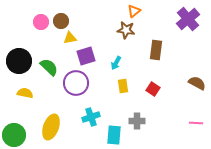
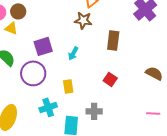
yellow triangle: (70, 38) -> (11, 28), moved, turned 32
yellow rectangle: (123, 86) -> (68, 86), moved

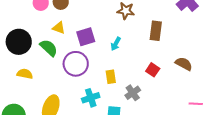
yellow triangle: (11, 28) -> (59, 28), moved
brown semicircle: (154, 73) -> (184, 64), moved
gray cross: (94, 111) -> (133, 93), moved, turned -35

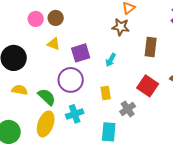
green semicircle: (49, 48) -> (47, 97), moved
red square: (153, 70) -> (148, 86), size x1.5
cyan cross: (91, 98) -> (75, 114), moved

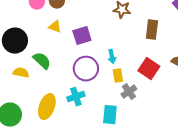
cyan arrow: (111, 60) -> (112, 57), moved, turned -40
purple circle: (71, 80) -> (86, 69), moved
yellow rectangle: (106, 93) -> (118, 76), moved
green semicircle: (47, 97) -> (42, 61), moved

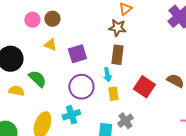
brown rectangle: (152, 30) -> (117, 55), moved
gray cross: (129, 92) -> (125, 121), moved

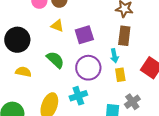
green semicircle: (37, 79) -> (55, 60), moved

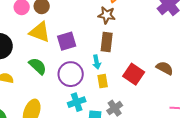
yellow triangle: (57, 26) -> (40, 32), size x1.6
cyan cross: (78, 96) -> (77, 102), moved

